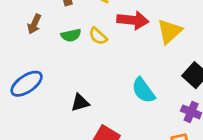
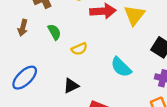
green semicircle: (71, 35) -> (54, 32), turned -98
yellow semicircle: (98, 36) -> (79, 49), moved, turned -56

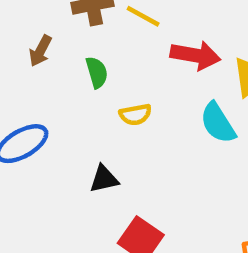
cyan semicircle: (121, 67) -> (218, 123), moved

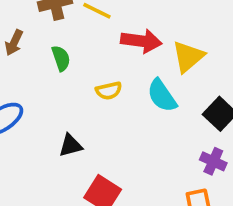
yellow semicircle: (135, 115) -> (109, 91), moved

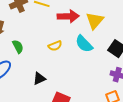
green semicircle: (61, 58) -> (18, 47), moved

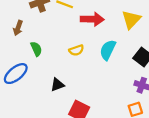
yellow triangle: (95, 21) -> (131, 20), moved
cyan semicircle: (84, 44) -> (108, 50), turned 66

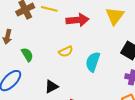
cyan semicircle: (108, 50) -> (93, 62), moved

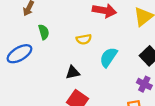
black triangle: (51, 87) -> (73, 72), moved

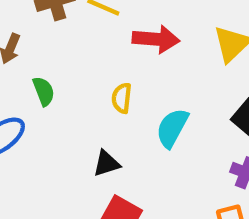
yellow semicircle: (84, 39) -> (122, 98), turned 112

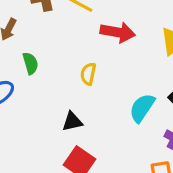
cyan semicircle: (172, 128) -> (142, 108), moved

